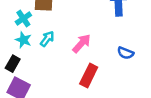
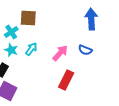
blue semicircle: (126, 53) -> (85, 50), moved

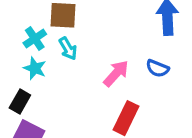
cyan arrow: (31, 49) -> (68, 48), moved, turned 112

